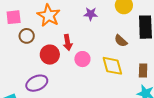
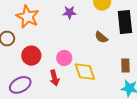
red arrow: (68, 43) -> (55, 78), moved
yellow diamond: (112, 66) -> (85, 72), moved

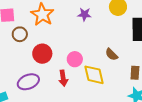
brown semicircle: (101, 37) -> (112, 54), moved

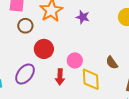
purple star: (84, 14) -> (83, 17), moved
purple ellipse: (28, 82) -> (25, 74), turned -40

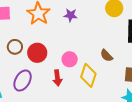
brown circle: (25, 26) -> (15, 47), moved
yellow diamond: (91, 79) -> (88, 75), turned 30

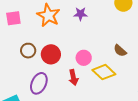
yellow diamond: (88, 75) -> (104, 72), turned -60

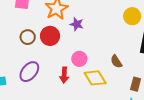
purple star: (80, 14) -> (77, 24), moved
red circle: (51, 54) -> (50, 36), moved

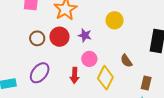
yellow circle: (132, 16) -> (115, 20), moved
purple star: (77, 24) -> (85, 35), moved
yellow diamond: (95, 78) -> (105, 78), turned 60

